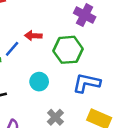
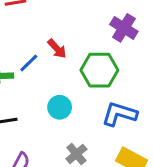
red arrow: (33, 36) -> (57, 49), turned -140

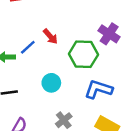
purple cross: (124, 28) -> (109, 34), moved

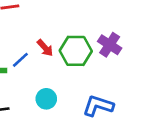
green hexagon: (83, 54) -> (76, 51), moved

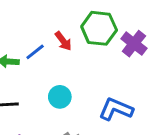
green hexagon: (76, 51) -> (99, 28), moved

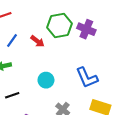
blue line: (35, 52) -> (12, 41), moved
blue L-shape: (116, 109) -> (87, 78), turned -120

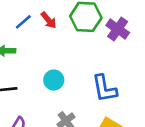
red arrow: (37, 41) -> (49, 20), moved

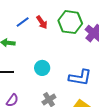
blue L-shape: (104, 89) -> (80, 77), turned -75

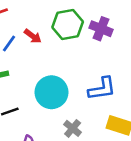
cyan circle: (42, 68) -> (51, 92), size x1.6

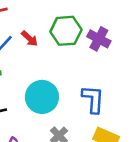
blue L-shape: (102, 89) -> (93, 99), turned -84

